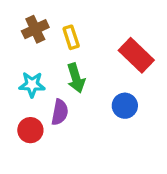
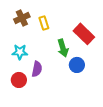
green arrow: (76, 78) -> (63, 48), moved

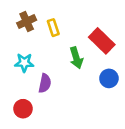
blue circle: (77, 65) -> (109, 78), moved
red circle: (19, 80) -> (23, 109), moved

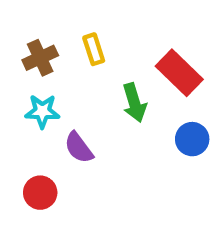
brown cross: (27, 22) -> (40, 58), moved
purple semicircle: (45, 83) -> (79, 148), turned 132

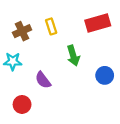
red rectangle: (179, 73) -> (98, 23), moved, turned -60
cyan star: (42, 111) -> (13, 61), moved

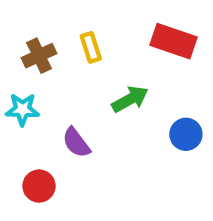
red rectangle: (98, 23) -> (174, 41), turned 35
green arrow: (73, 56) -> (130, 99), turned -102

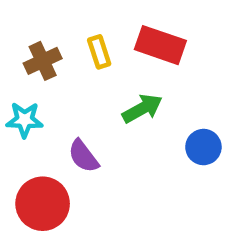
red rectangle: (174, 41) -> (160, 45), moved
red circle: (39, 186) -> (43, 204), size x1.5

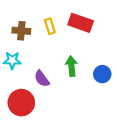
brown cross: (43, 61) -> (21, 31), turned 30
green arrow: (142, 109) -> (71, 66), moved, turned -66

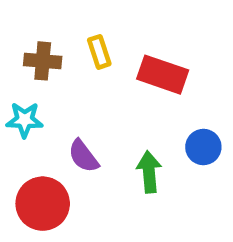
red rectangle: (81, 23) -> (163, 75), moved
green arrow: (71, 66) -> (149, 172), moved

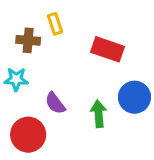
yellow rectangle: (99, 52) -> (55, 24), moved
blue circle: (203, 147) -> (134, 97), size x1.4

